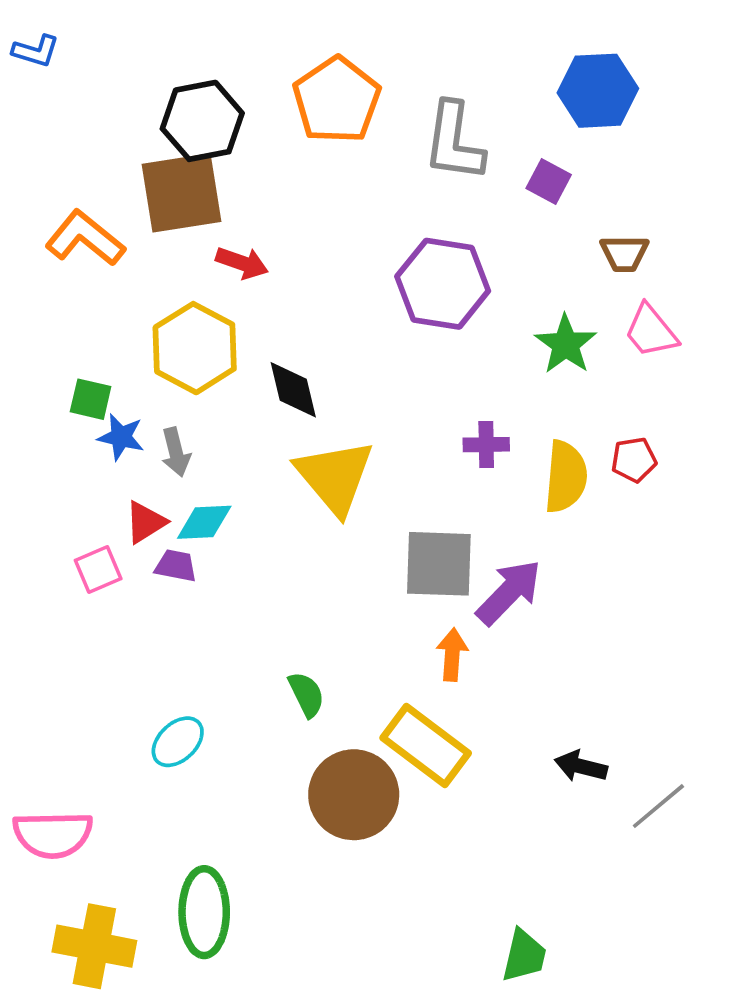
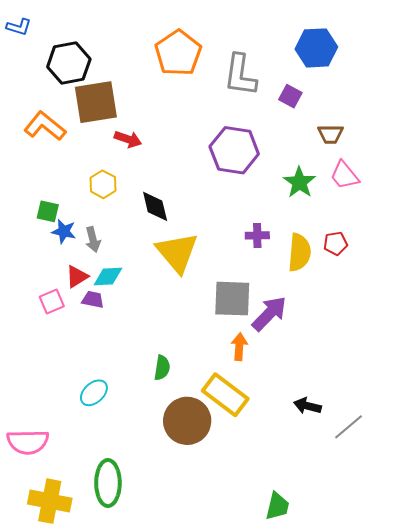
black hexagon: (202, 121) -> (69, 63), moved
yellow hexagon: (195, 348) -> (103, 184), size x0.6
green semicircle: (306, 694) -> (162, 368), turned 35

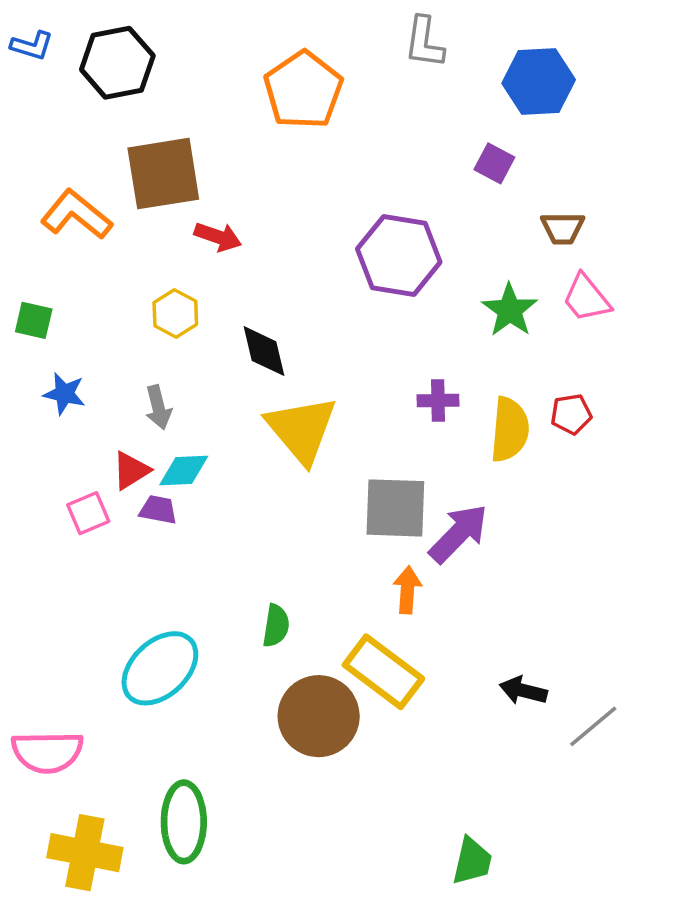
black hexagon: (69, 63) -> (117, 63), moved
gray L-shape: (240, 75) -> (424, 42), moved, size x0.7
green square: (48, 211) -> (34, 320), moved
blue star: (64, 231) -> (64, 394), moved
cyan ellipse: (94, 393) -> (160, 668), size x1.6

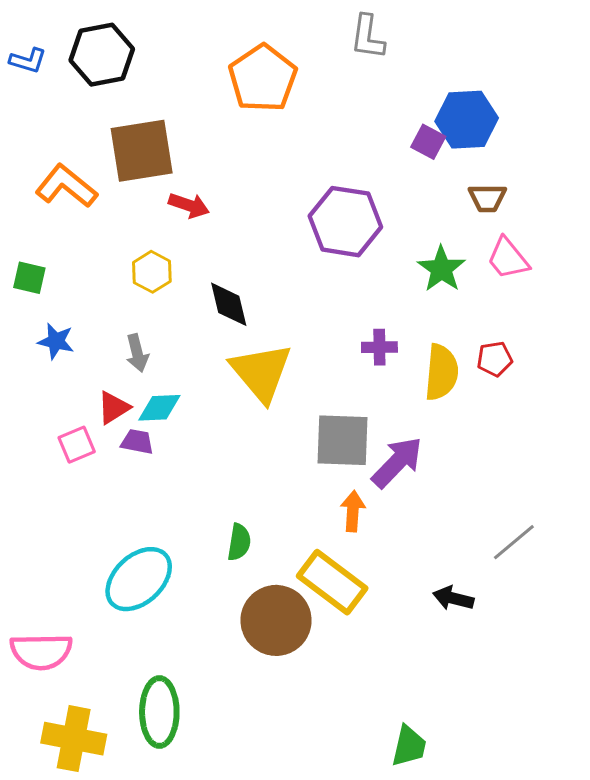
blue L-shape: (32, 46) -> (28, 61), moved
blue hexagon: (539, 81) -> (467, 120), moved
gray line: (593, 726) -> (514, 542), moved

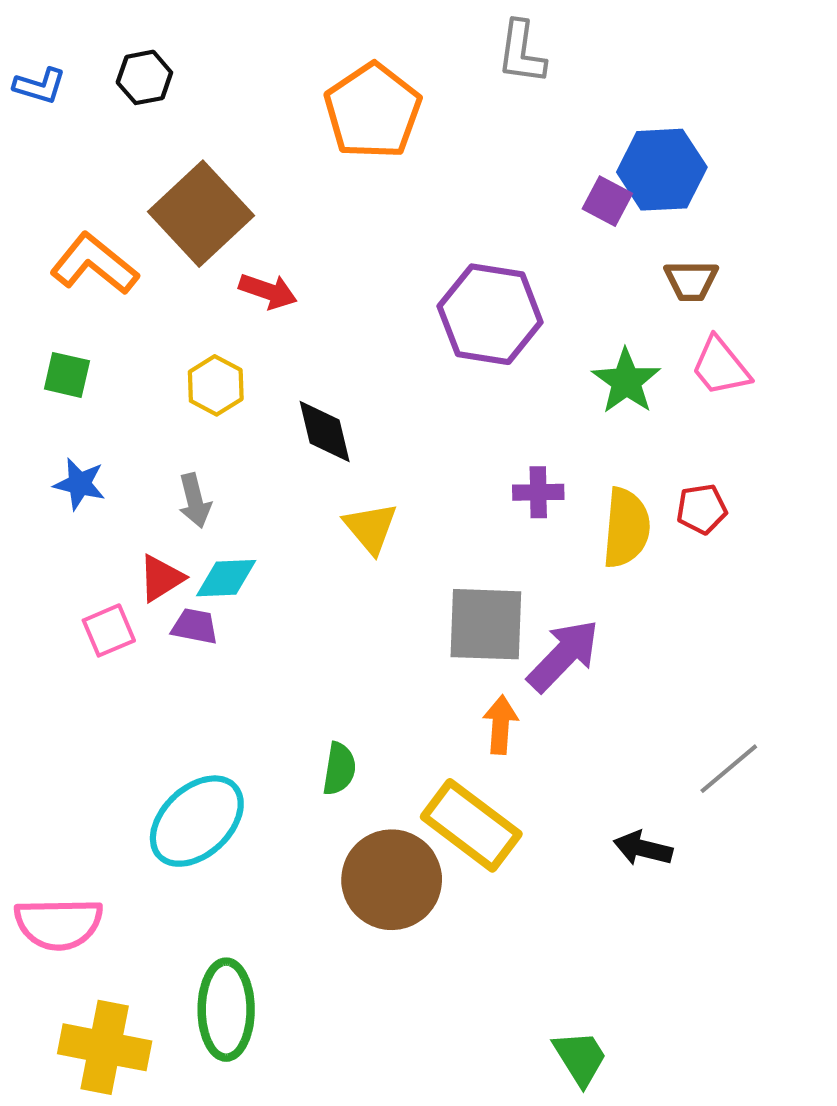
black hexagon: (102, 55) -> (144, 77), size x0.6
brown square: (142, 151) -> (201, 214), turned -34
green square: (29, 278) -> (67, 375), moved
yellow triangle: (261, 372) -> (371, 528), size x0.6
green trapezoid: (409, 746) -> (580, 1058), turned -45

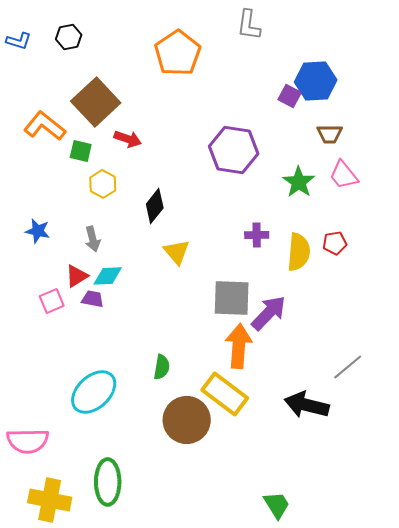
green square: (67, 375) -> (81, 151), moved
black diamond: (325, 431) -> (155, 206), turned 52
orange arrow: (501, 725) -> (239, 346), size x1.6
black arrow: (643, 848) -> (307, 405), size x1.6

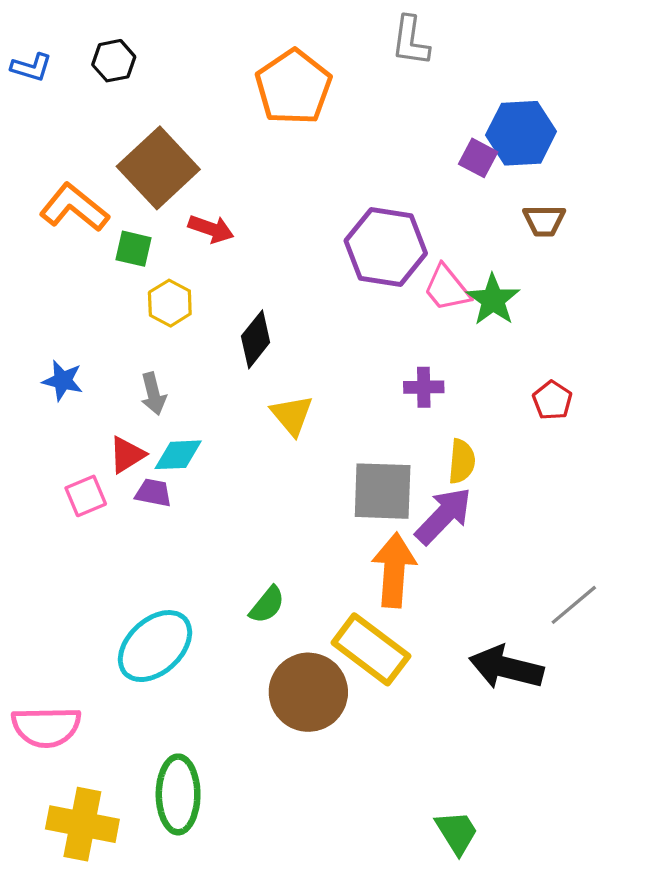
pink trapezoid: (344, 175) -> (447, 288), moved
red pentagon: (335, 243) -> (552, 400), turned -30
yellow semicircle: (299, 252) -> (462, 461), moved, size x0.7
green semicircle: (162, 367) -> (267, 605), turned 30

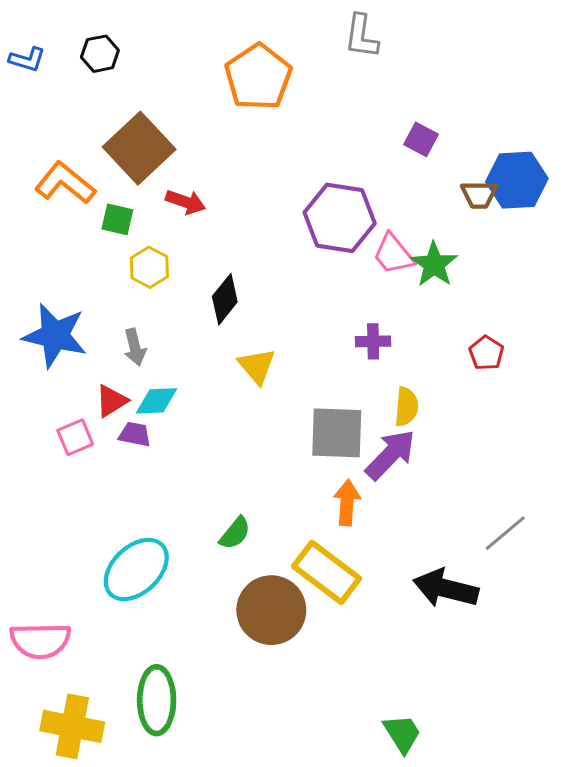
blue hexagon: (521, 133) -> (517, 180), moved
blue star: (63, 381) -> (55, 336), size x1.8
orange arrow: (394, 570) -> (347, 503), size x0.7

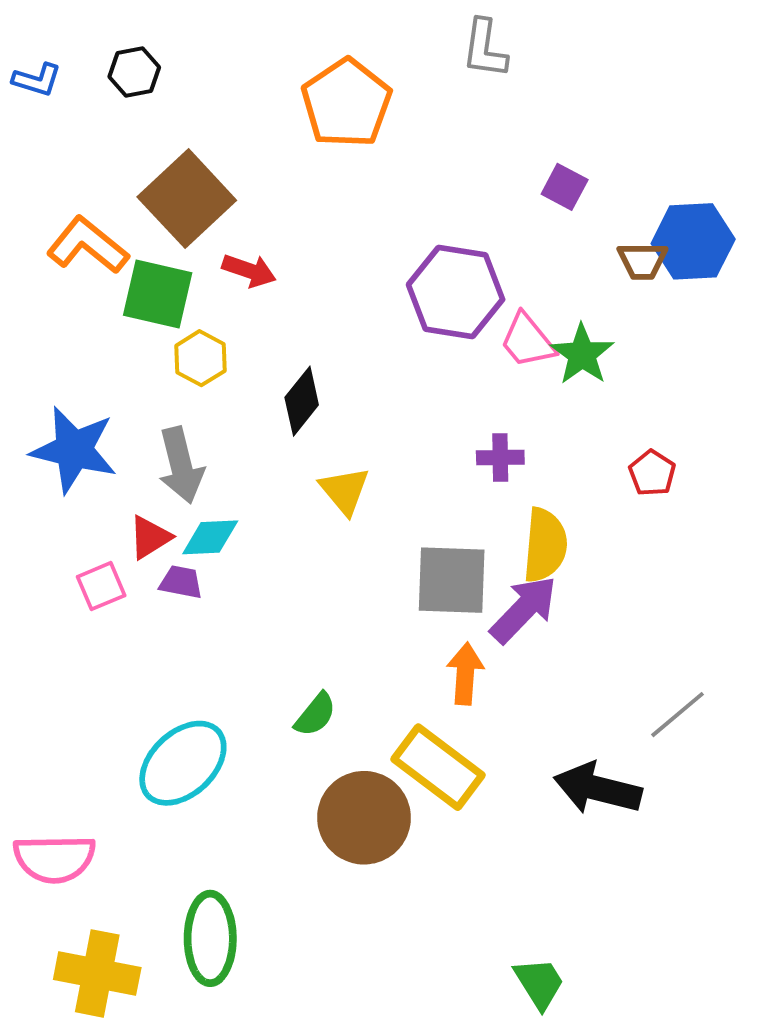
green square: (117, 219) -> (158, 294), size x1.6
gray arrow: (135, 347) -> (181, 465), size x1.5
yellow semicircle: (406, 407) -> (545, 545), size x1.4

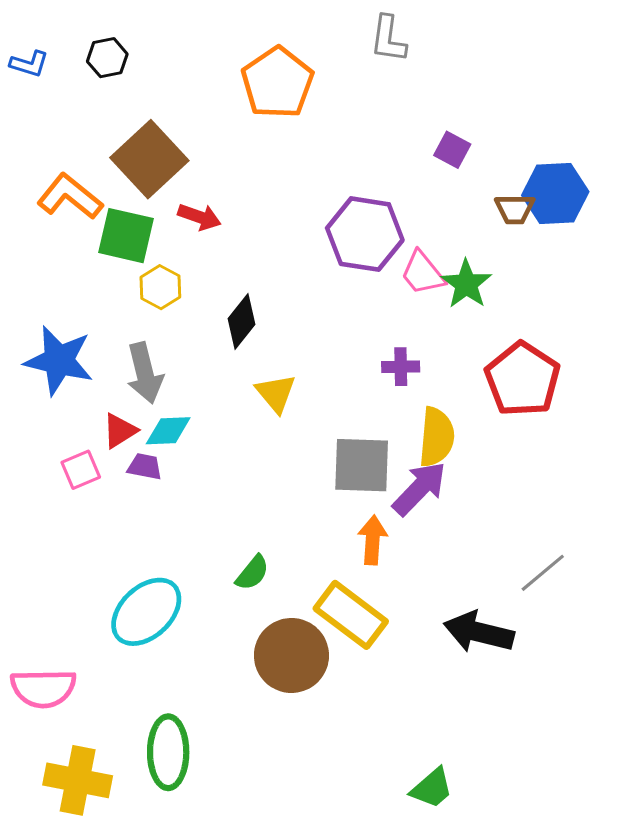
red pentagon: (652, 473) -> (522, 379), size x2.0
green trapezoid: (539, 983) -> (432, 788), turned 81

